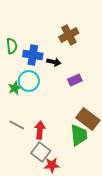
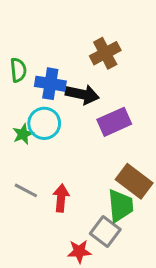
black arrow: (54, 62) -> (82, 94), size x1.5
purple rectangle: (75, 80) -> (114, 122), size x1.5
gray square: (41, 152) -> (105, 232), moved

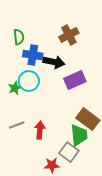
green semicircle: (18, 70) -> (19, 37), moved
gray line: (26, 190) -> (17, 125), turned -49

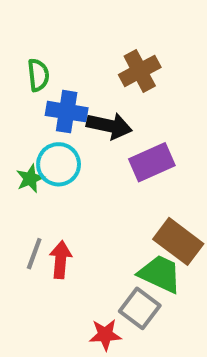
gray line: (17, 125) -> (34, 254), turned -49
red arrow: (40, 130) -> (61, 260), moved
green trapezoid: (79, 135) -> (160, 274), turned -60

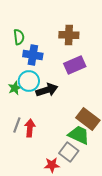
brown cross: (140, 71) -> (69, 35), turned 30
black arrow: (109, 126) -> (47, 90), moved, turned -30
purple rectangle: (152, 162) -> (75, 65), moved

